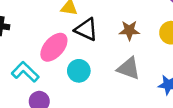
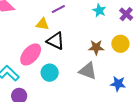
brown star: (129, 30) -> (96, 47), moved

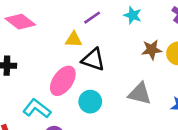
cyan star: (99, 10) -> (133, 15), moved
brown star: (96, 47) -> (152, 50), moved

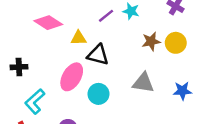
purple line: (92, 18) -> (106, 16), moved
pink diamond: (20, 22) -> (48, 23), moved
cyan L-shape: (37, 109) -> (35, 102), moved, turned -75

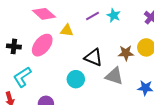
brown star: (151, 41) -> (126, 53), moved
black triangle: (98, 55) -> (93, 57), moved
pink ellipse: (72, 77) -> (42, 45), moved

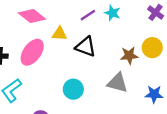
black triangle: (93, 57) -> (86, 47), moved

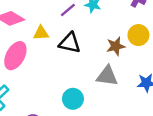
cyan circle: (73, 89) -> (73, 99), moved

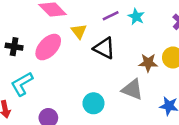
yellow triangle: (41, 33) -> (79, 31), turned 42

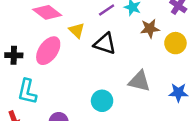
brown star: (148, 63) -> (150, 29), moved
cyan L-shape: (22, 84) -> (27, 92), turned -40

